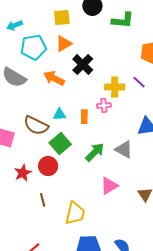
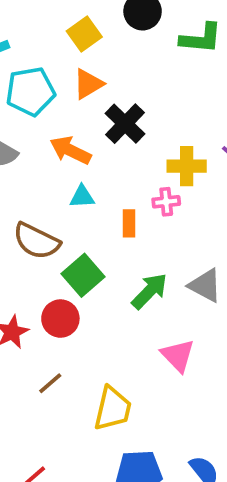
yellow square: (62, 17) -> (84, 34), turned -30
cyan triangle: (59, 114) -> (82, 197), moved
pink triangle: (109, 186) -> (178, 355), turned -42
brown line: (43, 200) -> (50, 383), turned 64

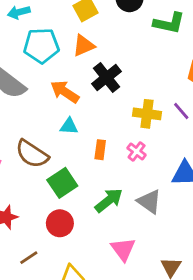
pink cross: (166, 202) -> (137, 151), moved, turned 36
red circle: (60, 319) -> (60, 223), moved

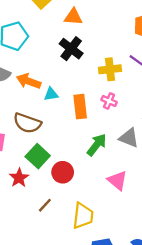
orange triangle: (84, 46) -> (73, 17), moved, turned 42
orange arrow: (65, 92) -> (29, 81), moved
orange rectangle: (100, 150) -> (80, 107), size x1.5
green square: (62, 183) -> (38, 156), moved

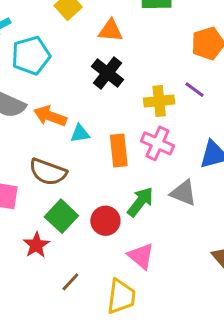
pink cross: (109, 101) -> (157, 143), size x1.5
red circle: (63, 172) -> (105, 221), moved
pink triangle: (117, 180) -> (141, 256), moved

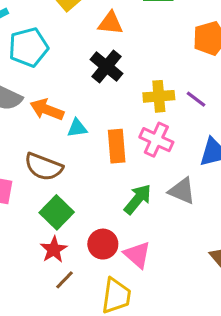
purple line: (194, 90) -> (196, 99), moved
red circle: (105, 221) -> (103, 244), moved
red star: (36, 245) -> (54, 250), moved

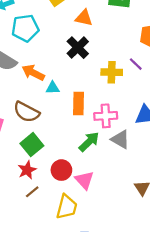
purple line: (196, 99) -> (136, 64), moved
pink cross: (156, 140) -> (106, 116), moved, turned -35

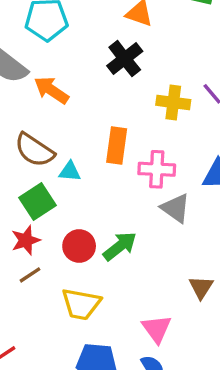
cyan triangle: (53, 88) -> (70, 171), moved
green arrow: (89, 142) -> (120, 246), moved
pink triangle: (84, 180) -> (157, 329), moved
yellow trapezoid: (67, 207) -> (81, 304), turned 80

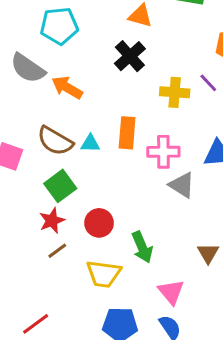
cyan triangle: (70, 171) -> (90, 143), moved
green arrow: (120, 246) -> (142, 247), moved, turned 108

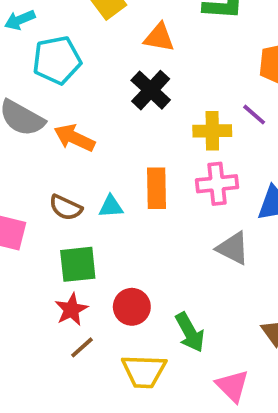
brown semicircle: (55, 141) -> (66, 208), size x0.7
pink cross: (163, 152) -> (217, 184), moved
green square: (60, 186) -> (78, 264), turned 36

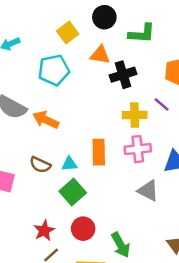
cyan pentagon: (57, 60) -> (54, 70), moved
black cross: (151, 90) -> (123, 75), moved, turned 30
green square: (78, 264) -> (73, 192), moved, turned -35

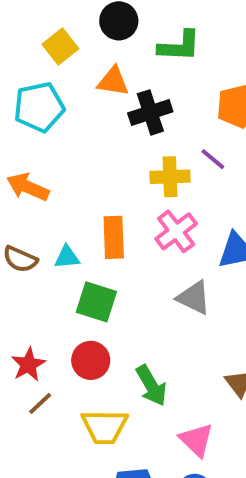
pink cross: (138, 149) -> (176, 231), turned -30
green square: (73, 192) -> (96, 302), moved, turned -30

